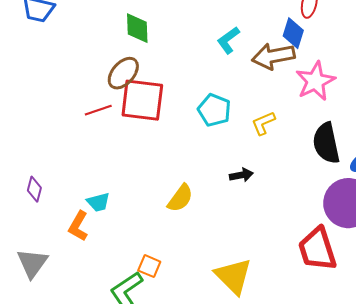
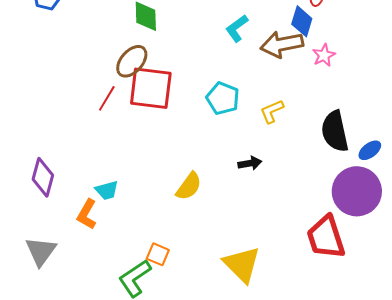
pink star: (315, 81) -> (324, 55), moved, size x0.6
red line: (98, 110) -> (107, 98), turned -40
purple diamond: (34, 189) -> (43, 177), size x1.5

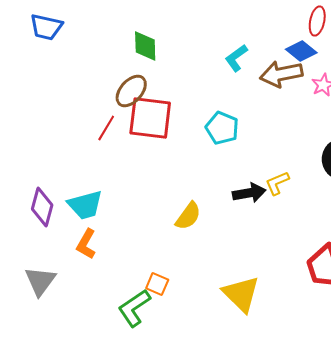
blue diamond: (302, 21) -> (301, 51), turned -68
yellow L-shape: (272, 111) -> (277, 183), moved
black arrow: (250, 163) -> (249, 193), size x1.4
cyan trapezoid: (107, 190) -> (85, 205), moved, size x1.5

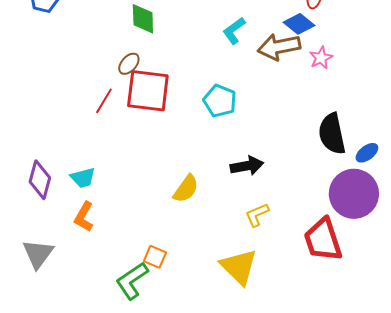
brown ellipse: (131, 91) -> (129, 64), size x0.7
yellow L-shape: (277, 183) -> (257, 215), moved
cyan trapezoid: (85, 205) -> (83, 178), size x0.7

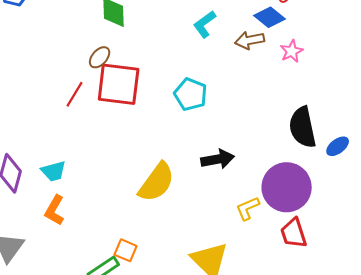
brown arrow: (279, 47) -> (250, 40), size x0.7
yellow semicircle: (186, 189) -> (157, 182), size x1.4
purple circle: (354, 194) -> (287, 187), moved
yellow L-shape: (257, 215) -> (248, 208), moved
red trapezoid: (323, 240) -> (294, 233), size x0.7

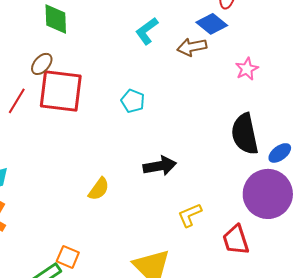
pink star: (292, 51) -> (247, 69), moved
cyan pentagon: (191, 94) -> (133, 101), size x0.7
yellow semicircle: (157, 182) -> (99, 189), size x0.6
purple circle: (287, 187) -> (268, 194), moved

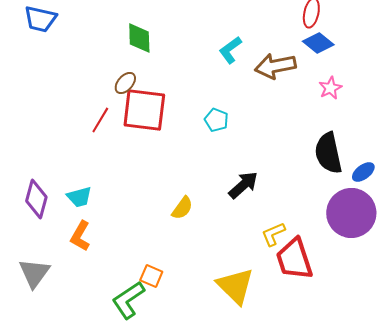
blue diamond: (212, 24) -> (318, 43), moved
brown arrow: (192, 47) -> (275, 66), size x1.4
black arrow: (160, 166) -> (243, 185), turned -32
red trapezoid: (236, 240) -> (294, 259), moved, size x1.4

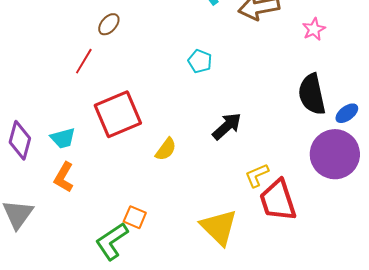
red square: (144, 110) -> (118, 114), moved, turned -30

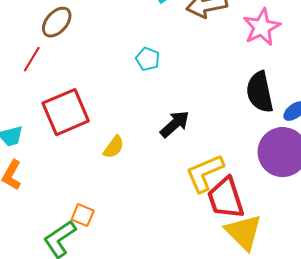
brown ellipse: (109, 24) -> (57, 22), size x1.4
pink star: (314, 29) -> (262, 27), size x1.6
yellow L-shape: (257, 175) -> (205, 173), size x1.6
yellow triangle: (219, 227) -> (244, 232), moved

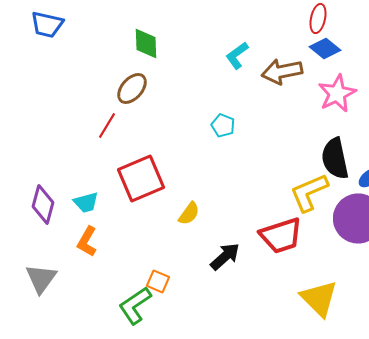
black arrow: (175, 124) -> (225, 256), moved
yellow L-shape: (205, 173) -> (309, 192), moved
red trapezoid: (226, 198) -> (281, 235), moved, turned -90

